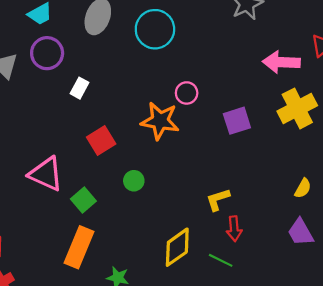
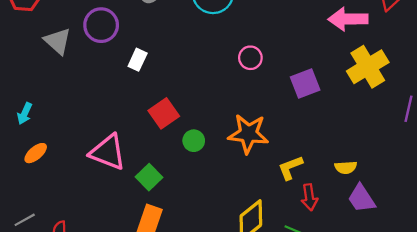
orange star: (160, 121) -> (248, 134), moved
green circle: (134, 181) -> (194, 141), moved
yellow semicircle: (303, 188) -> (346, 167), moved, turned 60
purple trapezoid: (301, 232) -> (362, 198), moved

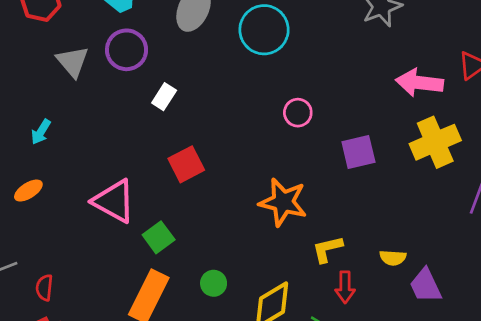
cyan arrow: (25, 114) -> (41, 132), moved
green circle: (194, 141) -> (214, 283), moved
purple trapezoid: (362, 198) -> (426, 286), moved

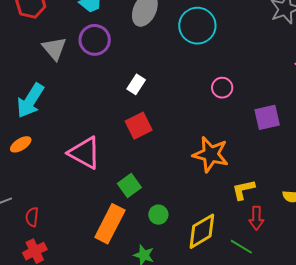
white rectangle: (164, 97) -> (136, 84), moved
cyan arrow: (41, 132) -> (30, 101), size x1.8
green square: (159, 237) -> (129, 185), moved

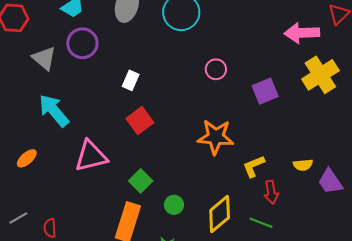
cyan arrow: (30, 101) -> (54, 111), moved, turned 117
pink triangle: (84, 153) -> (91, 156), turned -33

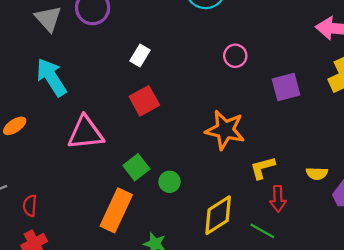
green circle: (174, 205) -> (169, 182), moved

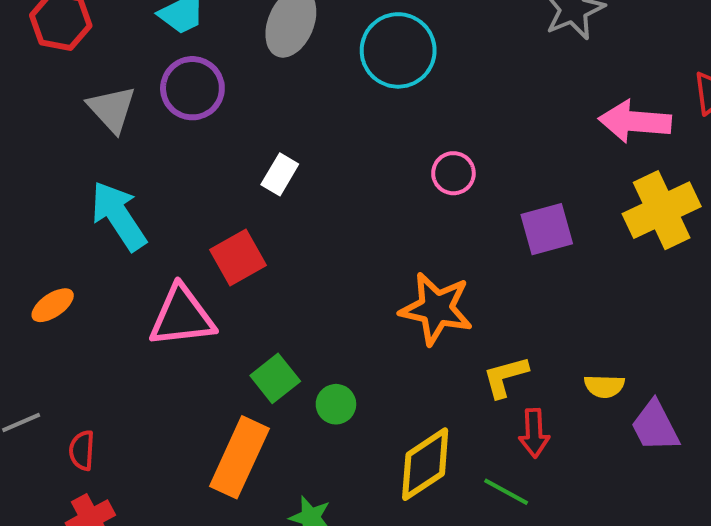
red square: (144, 101) -> (238, 257), moved

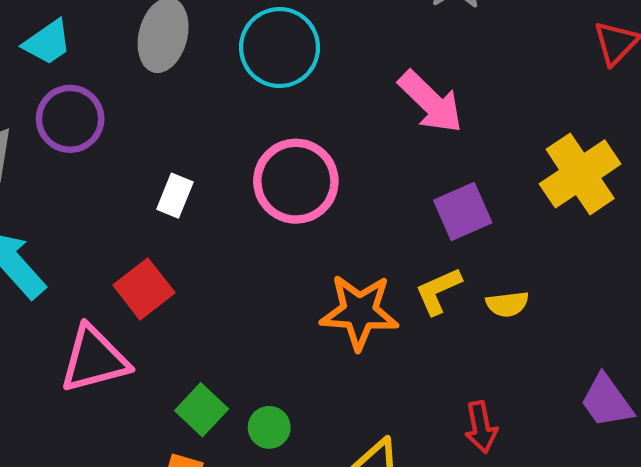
pink arrow: (635, 121) -> (431, 102), moved, turned -132
pink circle: (453, 173) -> (296, 181), moved, size x1.8
yellow L-shape: (505, 377) -> (438, 291), moved
yellow semicircle: (604, 386) -> (507, 304), moved

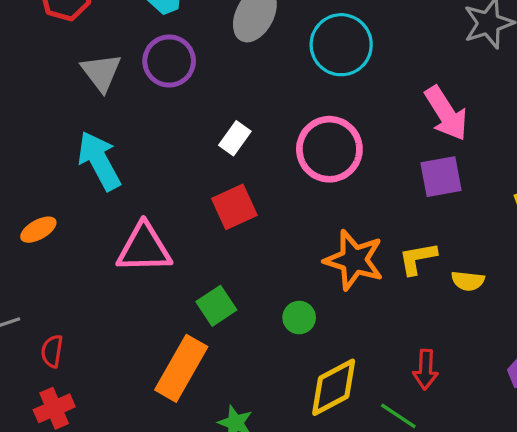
purple square: (463, 212) -> (441, 177), moved
red square: (144, 289) -> (234, 207), moved
green circle: (269, 427) -> (299, 318), moved

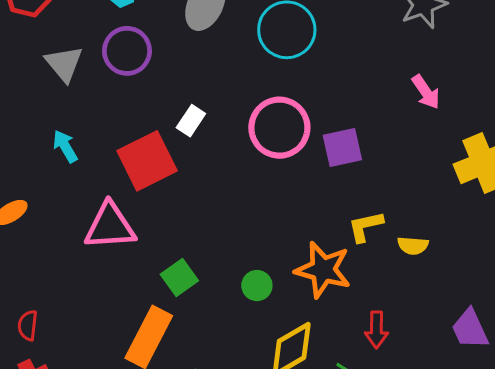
pink arrow: (446, 113) -> (426, 92), moved, size x0.7
cyan arrow: (99, 161) -> (65, 146), size x0.6
purple square: (441, 177) -> (342, 148), moved
red square: (234, 207) -> (147, 161), moved, size x1.4
orange star: (354, 260) -> (323, 270), moved

